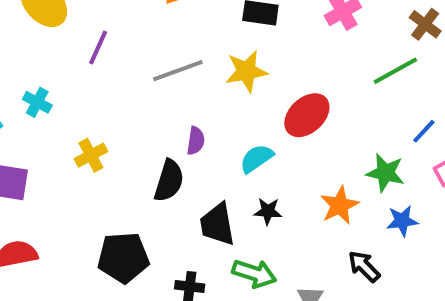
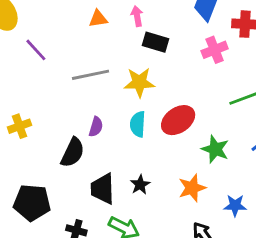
purple line: (98, 47) -> (36, 50), turned -75
cyan semicircle: (257, 158) -> (138, 124), moved, turned -60
green star: (385, 173) -> (215, 149), moved
black star: (268, 211) -> (140, 185), turned 30

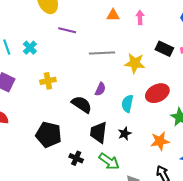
black rectangle: (156, 42) -> (164, 49), moved
purple line: (36, 50) -> (67, 30), turned -42
cyan semicircle: (138, 124) -> (127, 104), moved
black semicircle: (73, 152) -> (82, 104), turned -90

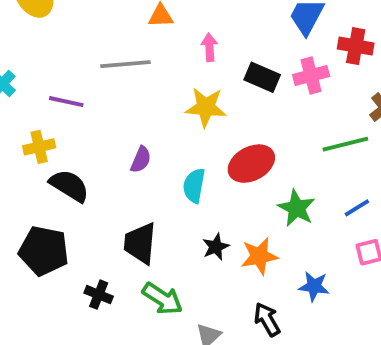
pink arrow: (140, 17) -> (209, 47), moved
purple line: (67, 30) -> (66, 102), moved
gray line: (102, 53) -> (125, 64), moved
black semicircle: (82, 104) -> (69, 186), moved
black star: (125, 134) -> (216, 247), moved

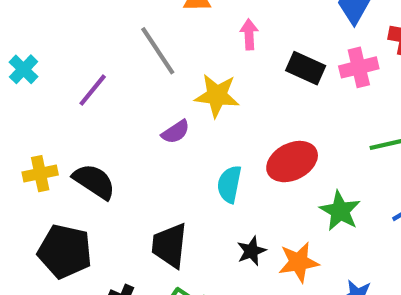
gray line: (125, 64) -> (158, 51), turned 60
purple line: (66, 102) -> (93, 90), turned -64
yellow star: (206, 107) -> (217, 95), moved
yellow cross: (39, 147) -> (40, 174), moved
purple semicircle: (141, 160) -> (176, 132), moved, turned 32

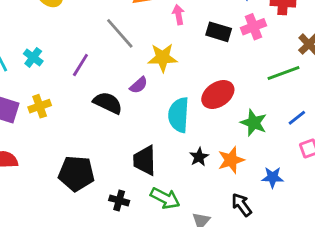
yellow cross: (40, 174) -> (40, 106), moved
black semicircle: (94, 181) -> (108, 103), moved
cyan semicircle: (229, 184) -> (179, 115), size x1.4

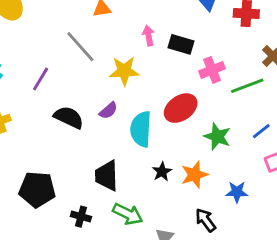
pink arrow: (178, 15) -> (148, 36), moved
pink cross: (253, 27) -> (212, 70), moved
purple semicircle: (139, 85) -> (108, 110), moved

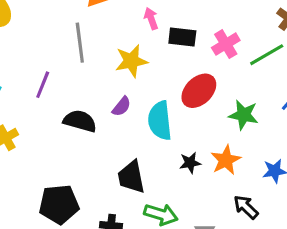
black rectangle: (181, 44) -> (182, 37), moved
gray line: (80, 47) -> (80, 43), turned 44
black star: (162, 172) -> (190, 163), turned 30

